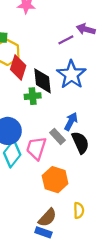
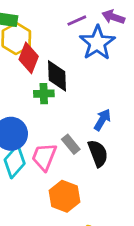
purple line: (66, 40) -> (77, 21), moved
blue star: (71, 75) -> (97, 43), moved
blue arrow: (71, 122) -> (102, 120), moved

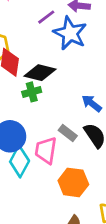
black diamond: (57, 76) -> (40, 73), turned -60
blue arrow: (102, 120) -> (92, 103), turned -70

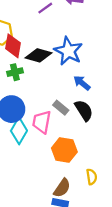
blue star: (70, 33) -> (68, 51), moved
green cross: (32, 92) -> (15, 72), moved

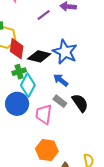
blue arrow: (82, 83) -> (61, 80), moved
cyan diamond: (19, 131) -> (28, 85), moved
orange hexagon: (64, 150) -> (47, 150), moved

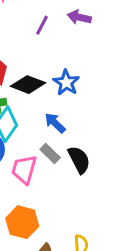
purple line: (44, 15) -> (42, 25), turned -32
blue star: (65, 52) -> (66, 83), size x0.7

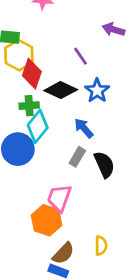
purple line: (42, 25) -> (81, 56), moved, turned -66
gray rectangle: (50, 153) -> (77, 157), turned 72
pink trapezoid: (24, 169) -> (59, 198), moved

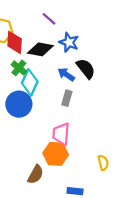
green cross: (29, 106) -> (19, 68), turned -32
black semicircle: (104, 165) -> (86, 69), moved
brown semicircle: (63, 253) -> (36, 174), moved

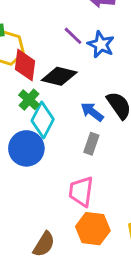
blue star: (69, 42) -> (101, 44), moved
orange hexagon: (56, 154) -> (93, 229), moved

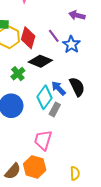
red diamond: (25, 65) -> (28, 38), moved
cyan diamond: (43, 120) -> (45, 97), moved
orange hexagon: (93, 229) -> (35, 167), moved

